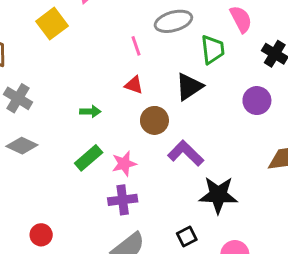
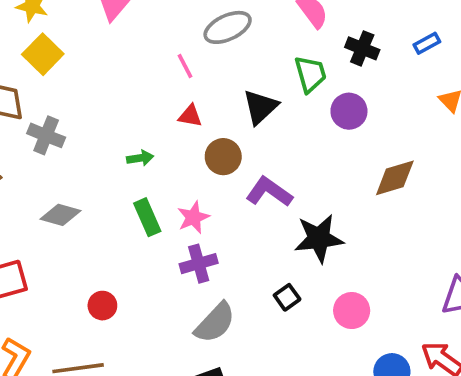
yellow square: (52, 24) -> (43, 54), moved
green trapezoid: (213, 50) -> (310, 74), moved
gray cross: (18, 98) -> (46, 135), moved
green rectangle: (89, 158) -> (147, 217), turned -64
red circle: (41, 235) -> (102, 306), moved

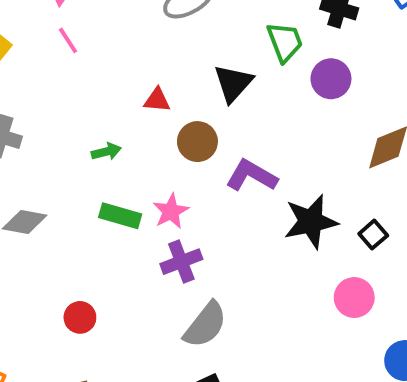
pink line: (185, 66) -> (68, 40), moved
green rectangle: (147, 217) -> (120, 216), turned -45
black square: (287, 297) -> (373, 235), moved

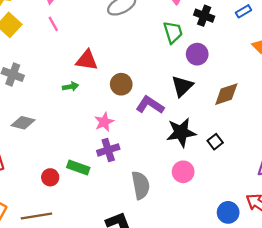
black triangle: (233, 83) -> (182, 86), moved
red triangle: (157, 100) -> (87, 60), moved, size x1.5
green rectangle: (120, 216) -> (78, 168), moved
pink circle: (354, 298) -> (183, 172), moved
gray semicircle: (205, 325) -> (141, 185), moved, turned -52

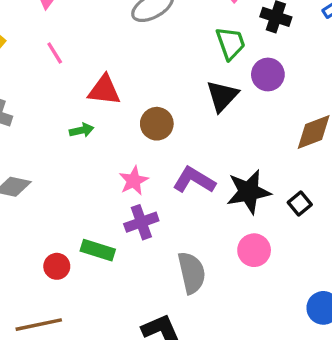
pink line: (53, 24) -> (55, 53), moved
black triangle: (182, 86) -> (222, 96), moved
purple L-shape: (150, 105) -> (194, 180), moved

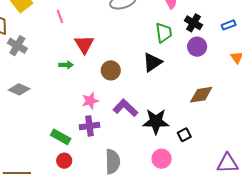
purple circle: (268, 75) -> (197, 47), moved
red triangle: (104, 90) -> (84, 44), turned 40
pink circle: (254, 250) -> (162, 159), moved
red circle: (57, 266) -> (64, 161), moved

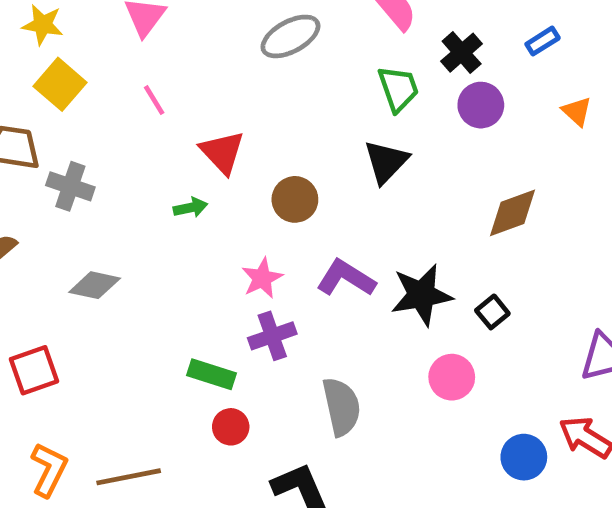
black cross: (193, 23) -> (462, 53), turned 30

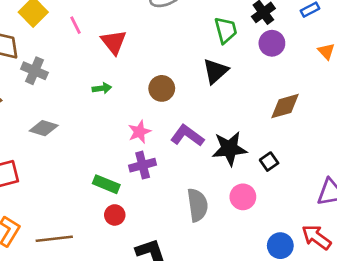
pink line: (154, 100) -> (76, 25), moved
red triangle: (222, 152) -> (114, 42), moved
gray semicircle: (341, 407) -> (197, 205), moved

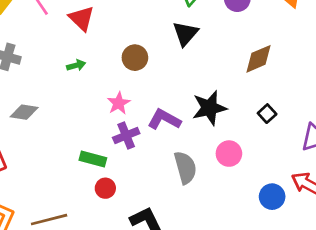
purple L-shape: (187, 136) -> (164, 119), moved
black square: (269, 162) -> (267, 114), moved

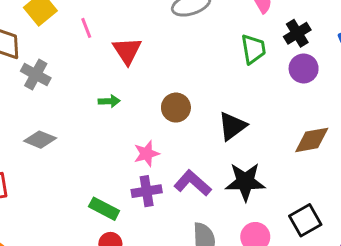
black triangle: (185, 34) -> (232, 126), moved
black square: (267, 114) -> (305, 220), moved, size x1.5

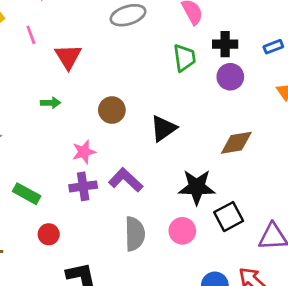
black cross: (297, 33) -> (225, 44), turned 30
black star: (245, 182) -> (197, 187), moved
green rectangle: (104, 209) -> (27, 194), moved

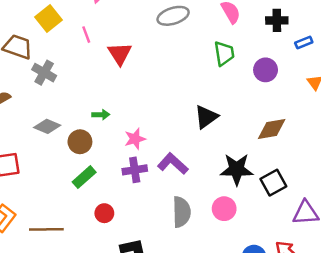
black cross: (225, 44) -> (277, 20), moved
green arrow: (51, 103) -> (101, 115), moved
brown circle: (112, 110) -> (80, 142), moved
green rectangle: (27, 194) -> (84, 177), turned -70
black square: (229, 217) -> (273, 183), moved

